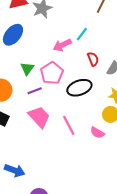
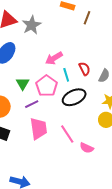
cyan line: (82, 34) -> (66, 75), moved, turned -48
pink trapezoid: (39, 117) -> (39, 129), turned 40
pink semicircle: (97, 133) -> (87, 148), moved

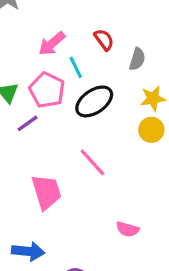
red semicircle: (84, 69) -> (104, 40), moved
pink trapezoid: (39, 129) -> (46, 192), moved
pink semicircle: (87, 148) -> (128, 229), moved

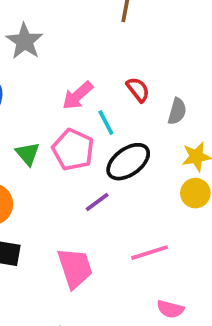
purple line: (28, 123) -> (97, 202), moved
pink line: (92, 162) -> (150, 253), moved, turned -64

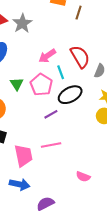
red semicircle: (138, 90) -> (80, 57), size x1.6
pink line: (150, 253) -> (51, 145), moved
pink trapezoid: (75, 268) -> (23, 156), moved

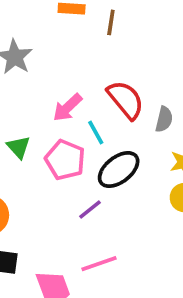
green triangle: (17, 84) -> (18, 147), moved

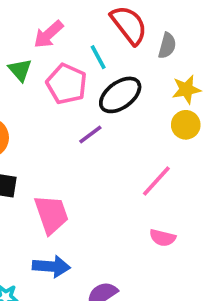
pink arrow: (68, 108) -> (48, 34), moved
pink line: (99, 264) -> (156, 181), moved, turned -30

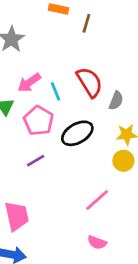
cyan line: (98, 57) -> (55, 91), moved
purple line: (90, 134) -> (36, 161), moved

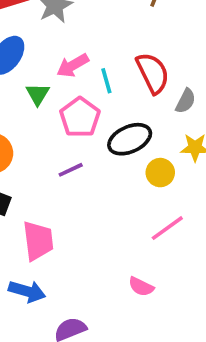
yellow circle: (123, 161) -> (160, 173), moved
pink line: (97, 200) -> (167, 228), moved

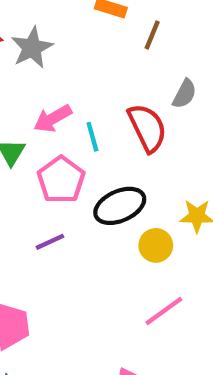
gray semicircle: (186, 101) -> (185, 94), moved

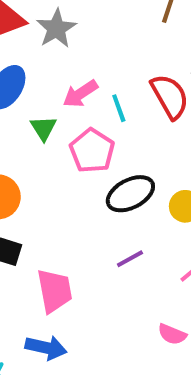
black ellipse: (120, 206) -> (130, 194), moved
purple line: (50, 242) -> (130, 259), moved

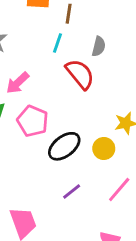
cyan line: (119, 108) -> (57, 43), moved, turned 48

